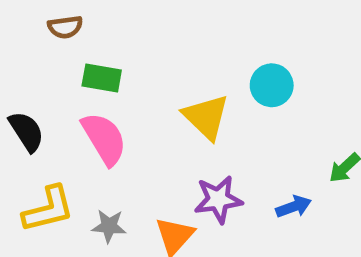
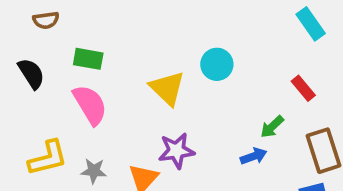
brown semicircle: (65, 27) -> (46, 20), moved
black semicircle: (26, 131) -> (31, 73), moved
blue arrow: (294, 207) -> (254, 156), moved

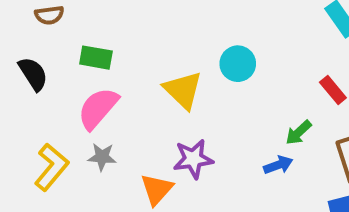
pink semicircle: (90, 105) -> (98, 108), turned -108
yellow L-shape: (48, 158) -> (51, 167), turned -36
gray star: (94, 171) -> (102, 157), moved

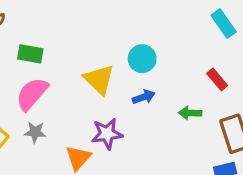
green arrow: (299, 133) -> (190, 113), turned 45
blue arrow: (278, 165) -> (144, 97), moved

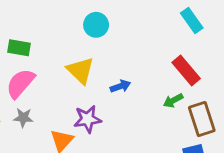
cyan circle: (142, 59) -> (96, 25), moved
red rectangle: (217, 79) -> (186, 71), size x1.5
green arrow: (190, 113) -> (173, 100), moved, turned -30

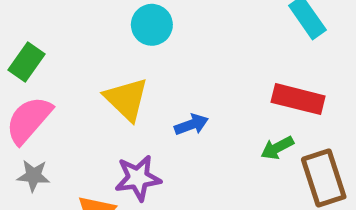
green rectangle: (19, 48) -> (27, 62), turned -65
red rectangle: (186, 71) -> (298, 99), turned -36

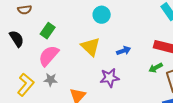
blue arrow: (191, 125) -> (124, 51), moved
purple star: (138, 178) -> (110, 78), moved

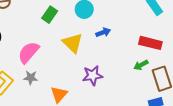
green rectangle: (48, 31) -> (50, 15), moved
blue arrow: (124, 51) -> (103, 32), moved

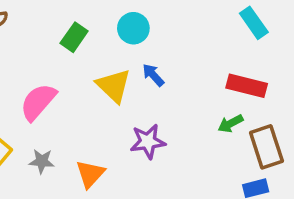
blue arrow: (103, 32) -> (153, 75), moved, turned -112
gray star: (31, 78) -> (42, 161), moved

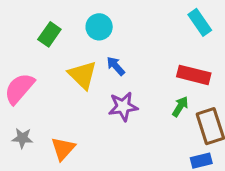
green arrow: (230, 123) -> (180, 107), turned 150
purple star: (148, 141) -> (123, 107), moved

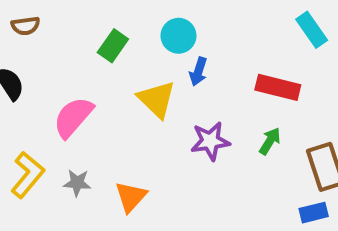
blue arrow: (116, 66) -> (198, 72), moved, turned -120
red rectangle: (194, 75) -> (278, 87), moved
green arrow: (180, 107) -> (270, 141), moved

